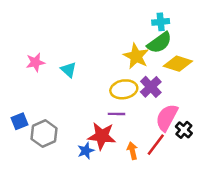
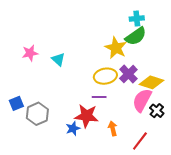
yellow diamond: (178, 64) -> (151, 82), moved
red line: (156, 145) -> (140, 141), moved

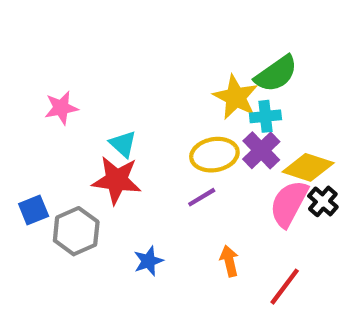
cyan cross: (137, 18) -> (265, 116), moved
cyan triangle: (58, 59) -> (123, 144), moved
purple line: (99, 97) -> (202, 197), turned -32
black cross: (157, 111) -> (323, 201), moved
red star: (87, 116) -> (117, 180), moved

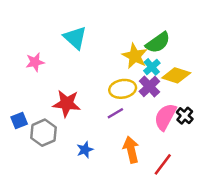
cyan cross: (265, 116) -> (152, 67), turned -35
cyan triangle: (123, 144) -> (75, 38), moved, size x1.5
yellow diamond: (308, 167) -> (176, 75), moved
orange arrow: (229, 261) -> (131, 150), size x1.5

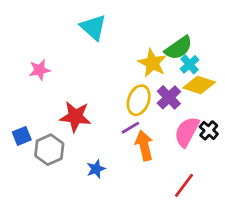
cyan triangle: (75, 38) -> (93, 27), moved
cyan cross: (152, 67) -> (190, 64), moved
yellow ellipse: (123, 89) -> (139, 100), turned -60
orange arrow: (131, 150) -> (144, 146), moved

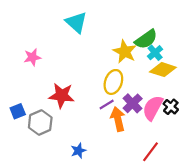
purple cross: (169, 97) -> (133, 103), moved
blue star: (96, 169) -> (78, 151), moved

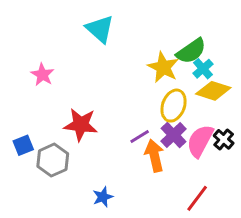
pink star: (32, 57) -> (42, 75), turned -30
yellow ellipse: (113, 82) -> (174, 106), moved

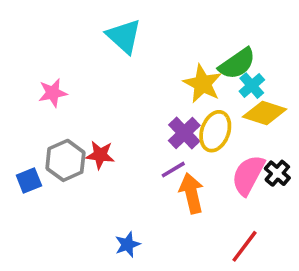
pink star: (42, 75) -> (53, 93), turned 30
red star: (81, 125) -> (100, 155), size x0.7
purple cross: (174, 135) -> (184, 133), moved
gray hexagon: (53, 160) -> (65, 160), moved

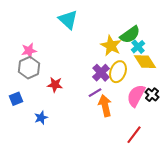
yellow diamond: (265, 113) -> (145, 62), turned 40
gray hexagon: (65, 160) -> (29, 68), moved
blue star: (128, 244) -> (41, 118), moved

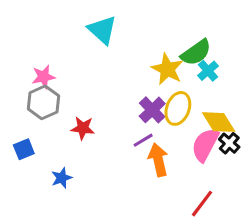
yellow diamond: (145, 62) -> (219, 122), moved

